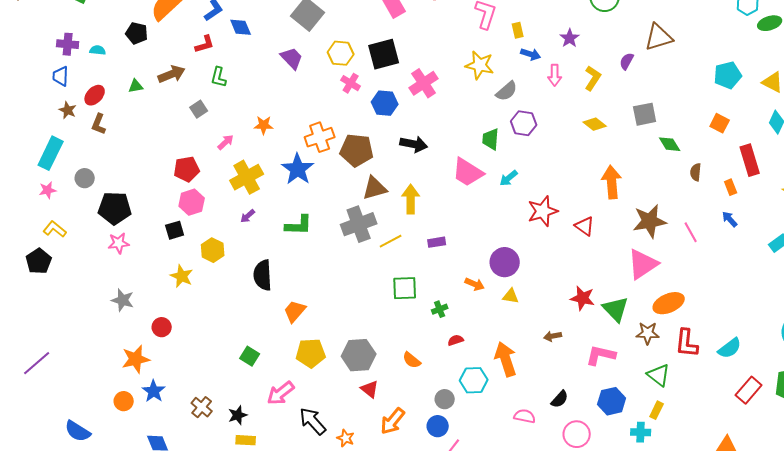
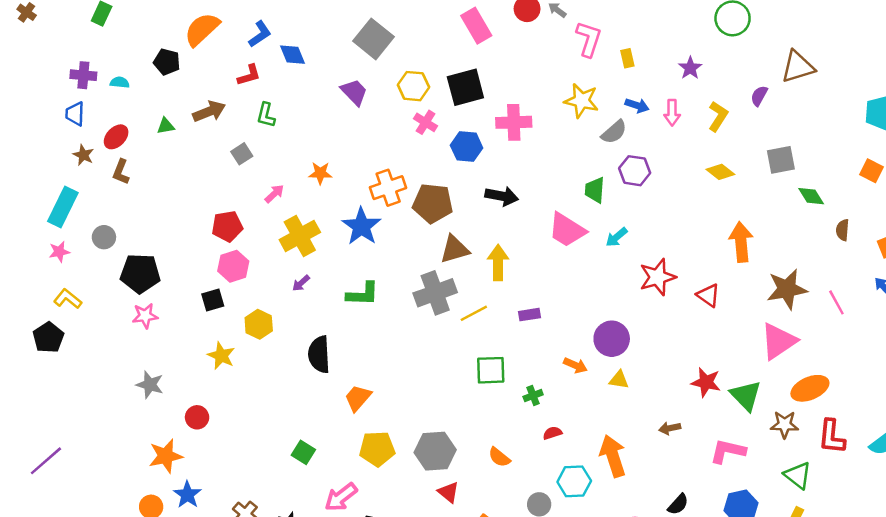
blue arrow: (531, 54) -> (637, 105), moved
pink cross: (424, 83) -> (514, 122), turned 32

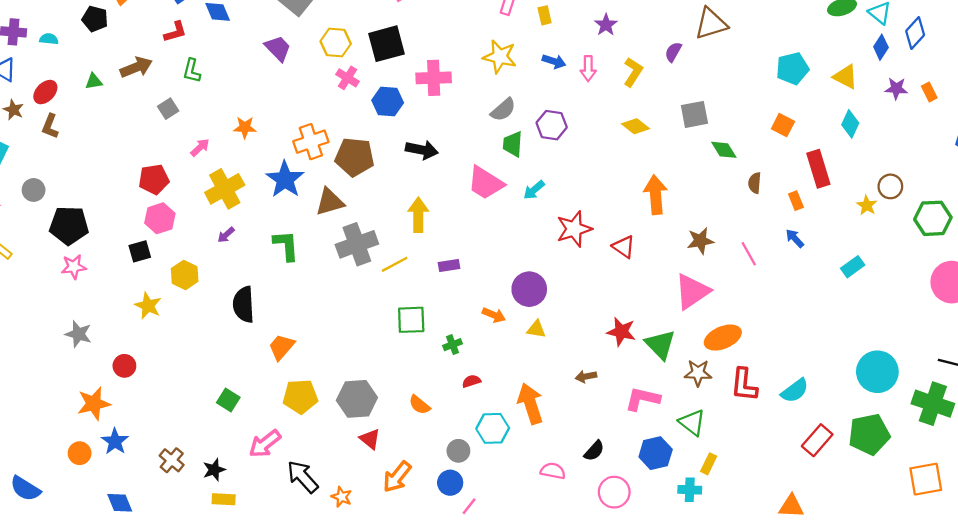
gray semicircle: (614, 132) -> (503, 110), moved
brown triangle: (455, 249) -> (330, 202), moved
brown star: (787, 289) -> (700, 241), size x0.7
green L-shape: (363, 294) -> (286, 245), turned -96
green triangle: (798, 475) -> (692, 422), moved

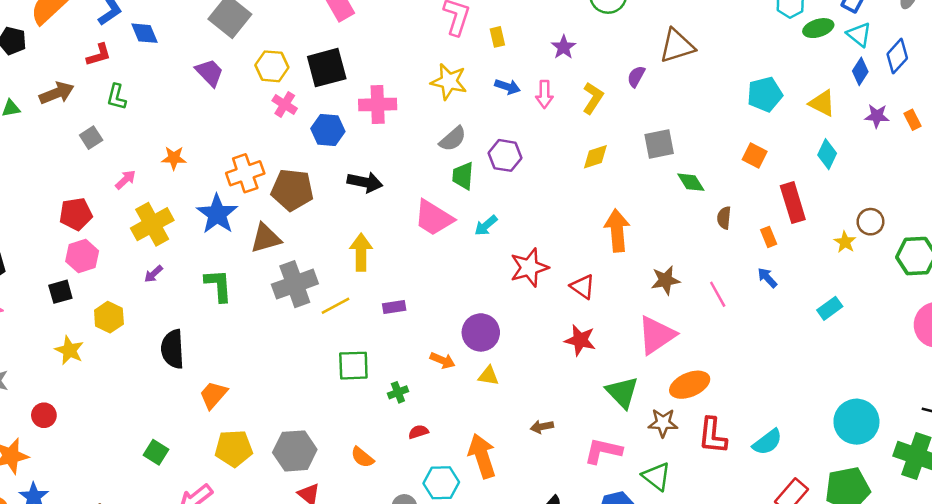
yellow diamond: (635, 126) -> (595, 157), turned -56
red star: (621, 332) -> (580, 340), moved

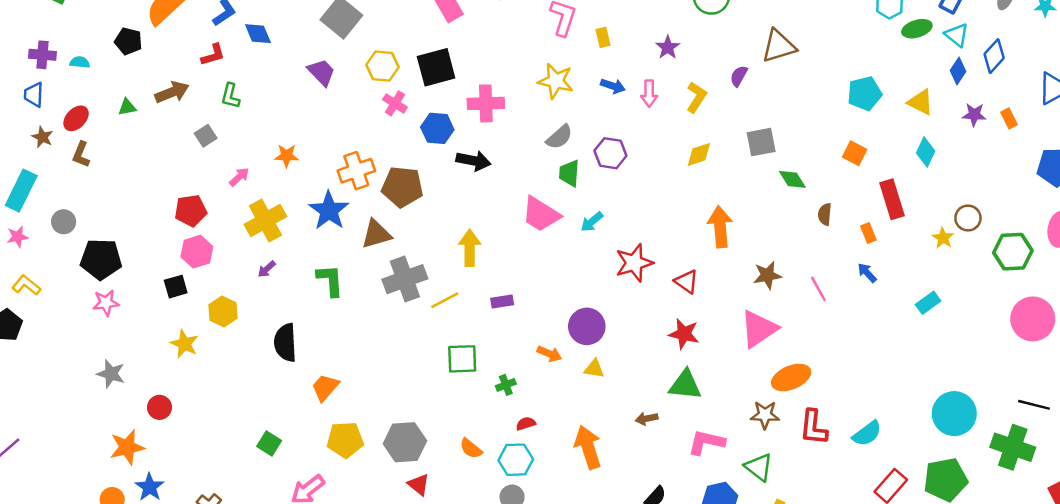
black arrow: (365, 182) -> (473, 161), moved
green triangle: (622, 392) -> (685, 385), moved, turned -40
cyan hexagon: (441, 483) -> (516, 460), moved

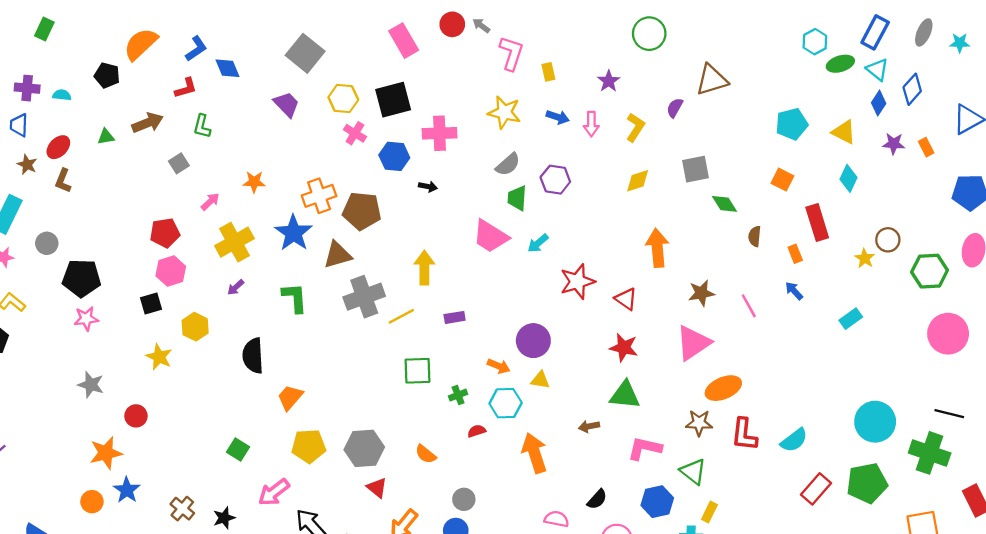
black arrow: (473, 161) -> (428, 187), size x0.6
cyan hexagon: (516, 460) -> (506, 403), moved

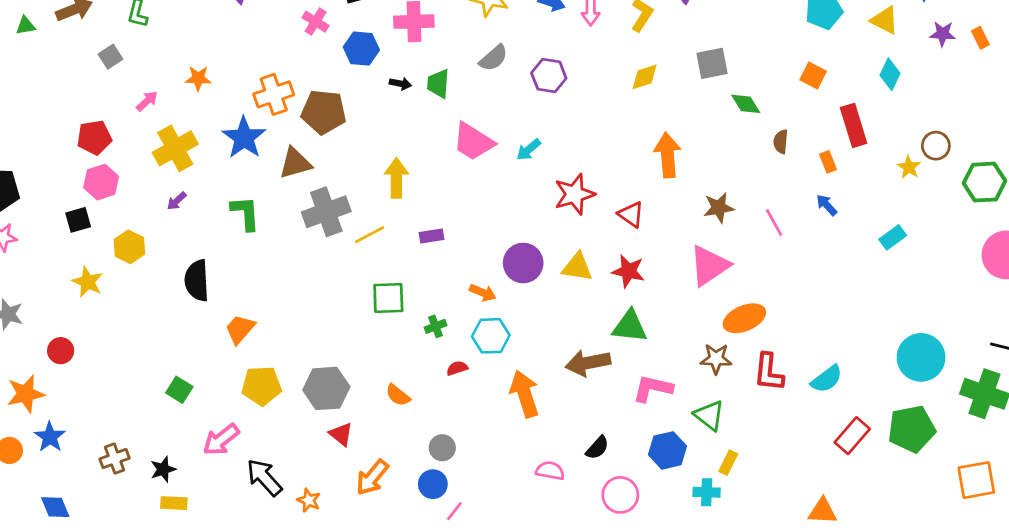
green trapezoid: (517, 198) -> (438, 84), moved
yellow triangle: (540, 380) -> (577, 267), moved, size x1.4
brown arrow: (589, 426) -> (588, 363), size x1.8
brown cross: (182, 509) -> (115, 459), turned 30

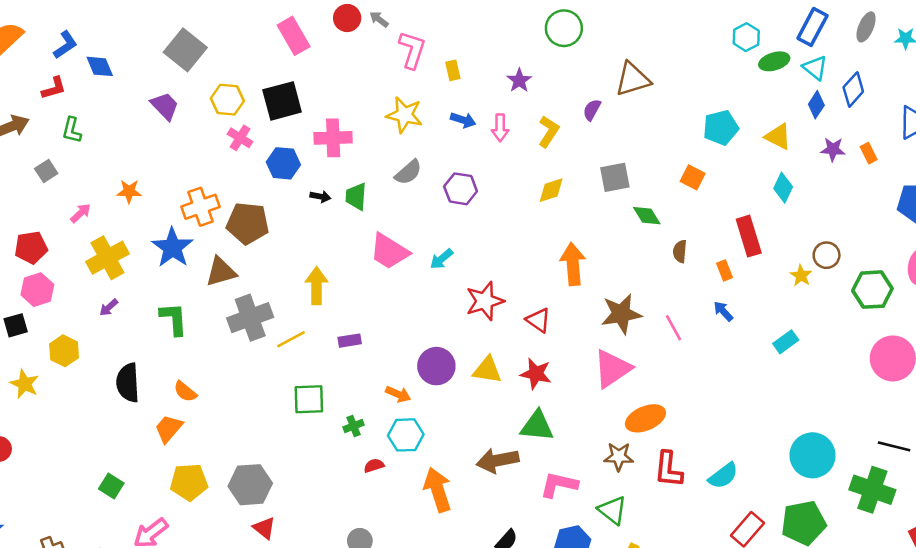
orange square: (813, 76) -> (693, 177), moved
brown star: (719, 208) -> (621, 314), size x1.4
orange semicircle: (398, 395) -> (185, 392), moved

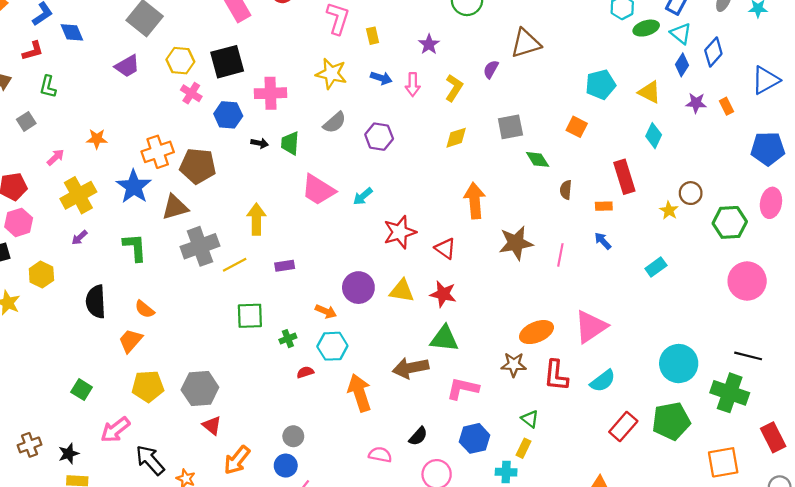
purple trapezoid: (165, 106) -> (127, 66), turned 104
orange rectangle: (725, 270) -> (604, 206), turned -70
pink line: (674, 328) -> (560, 255), turned 40
pink triangle: (612, 369) -> (591, 327), moved
green triangle: (612, 510) -> (530, 419), moved, size x0.7

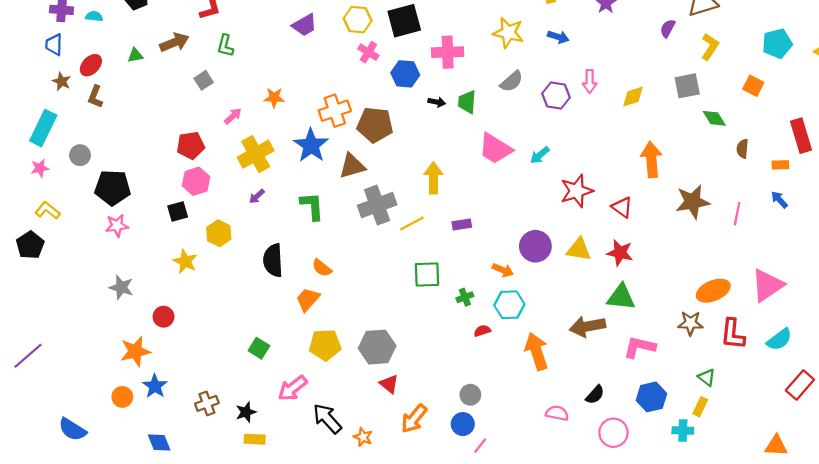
pink arrow: (413, 85) -> (590, 81), moved
yellow L-shape: (454, 88) -> (710, 47), moved

